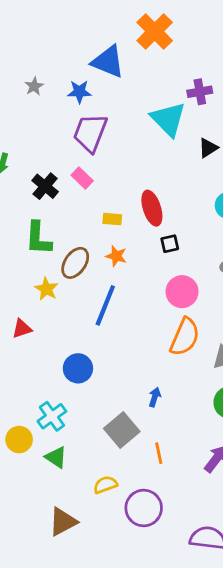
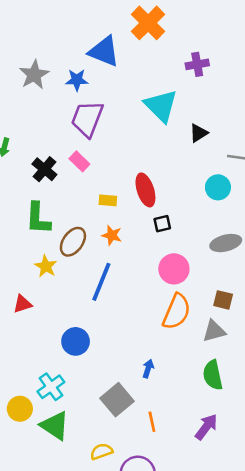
gray star: (34, 86) -> (34, 75), size x1.6
purple cross: (200, 92) -> (197, 64), moved
green triangle: (56, 457) -> (55, 426), size x1.4

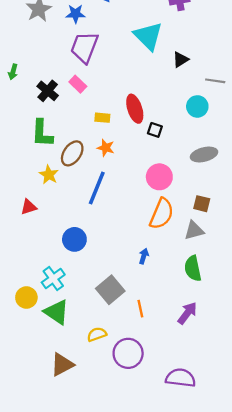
black square: (162, 224) -> (155, 130), moved, turned 32
blue arrow: (148, 369) -> (144, 256), moved

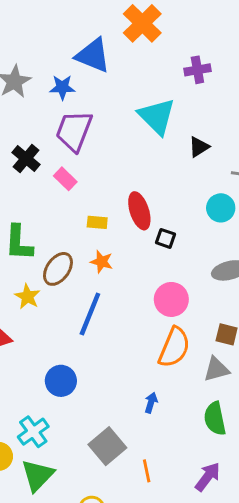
black cross: (48, 91) -> (26, 159), moved
green triangle: (57, 312) -> (38, 475), turned 40

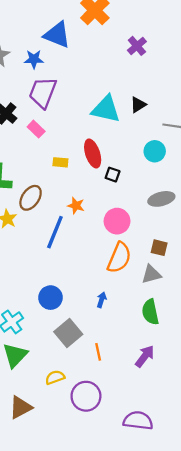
purple cross: (197, 70) -> (137, 46), turned -30
cyan triangle: (157, 116) -> (106, 109), moved, turned -32
orange star: (102, 262) -> (76, 206), moved
blue circle: (61, 381) -> (50, 298), moved

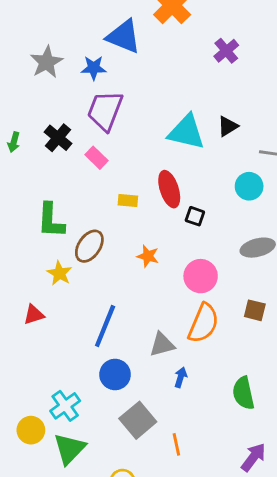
blue line: (55, 232) -> (105, 326), moved
gray triangle: (151, 274) -> (162, 345), moved
purple arrow: (145, 356) -> (253, 457), moved

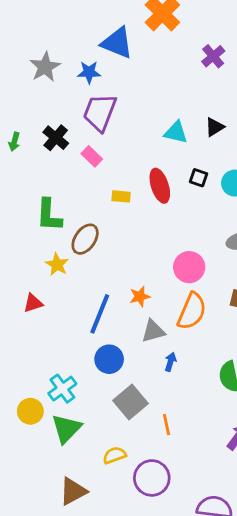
cyan triangle: (186, 132) -> (176, 132), size x0.7
black square: (195, 216) -> (199, 178), moved
orange star: (148, 256) -> (140, 296), moved, turned -30

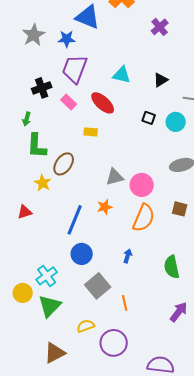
cyan triangle: (176, 132) -> (122, 75), moved
black cross: (56, 138) -> (42, 88), turned 30
green arrow: (14, 142) -> (27, 119), moved
red ellipse: (160, 186) -> (103, 103), moved, turned -30
gray triangle: (153, 331) -> (115, 177), moved

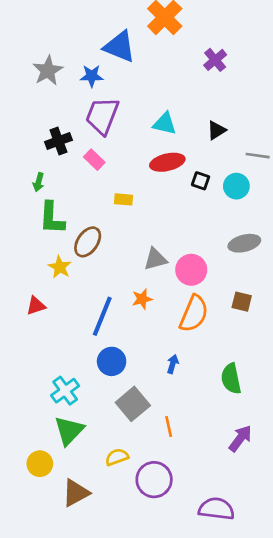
red ellipse: (103, 103) -> (167, 162), moved, turned -55
yellow circle: (23, 293) -> (40, 464), moved

